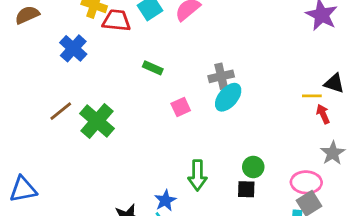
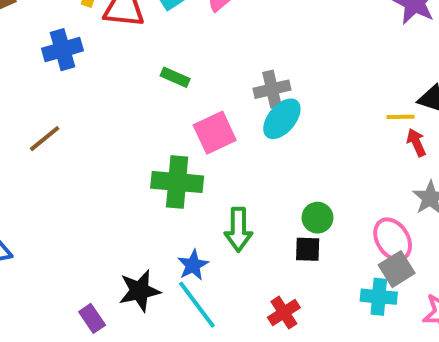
blue cross: (73, 48) -> (62, 50), turned 32
pink square: (181, 107) -> (215, 133), size x1.5
green cross: (97, 121) -> (177, 182), moved, turned -36
pink ellipse: (306, 182) -> (393, 239), turned 56

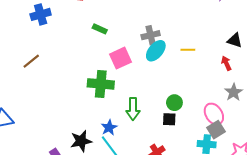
yellow line: (401, 117) -> (188, 50), moved

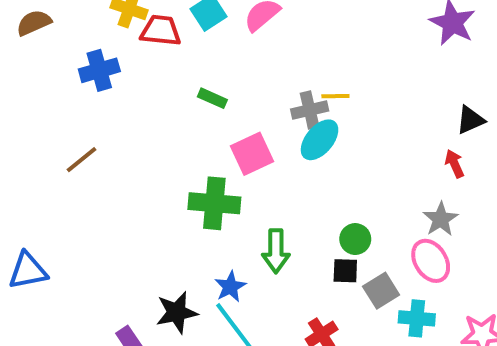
black triangle: (235, 40) -> (470, 120), turned -42
yellow line: (188, 50) -> (335, 96), moved
gray star: (234, 92) -> (441, 219), moved
gray square: (216, 130) -> (381, 291), moved

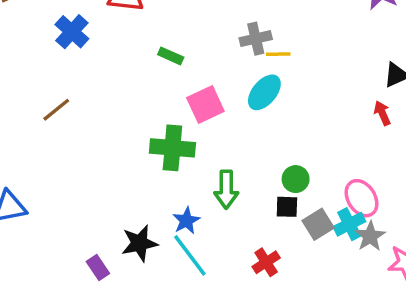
blue cross: (99, 70) -> (72, 32), turned -32
gray cross: (310, 110) -> (256, 39), moved
gray star: (441, 219) -> (370, 236), moved
cyan cross: (417, 318) -> (349, 224), moved, turned -32

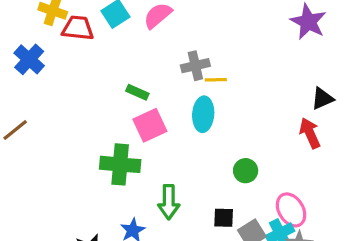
green rectangle: (171, 56) -> (137, 92), moved
cyan ellipse: (264, 92) -> (203, 114), turned -36
red arrow: (382, 113) -> (310, 133), size x1.4
green circle: (296, 179) -> (246, 171), moved

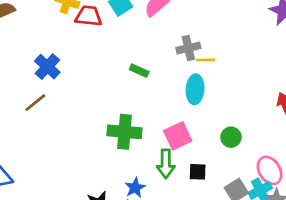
blue cross: (29, 59) -> (47, 67), moved
pink square: (150, 125) -> (178, 136), moved
black square: (224, 218) -> (198, 172), moved

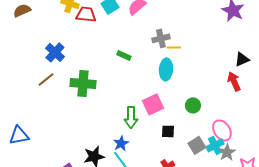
green cross: (125, 132) -> (83, 83), moved
green arrow: (166, 164) -> (131, 117), moved

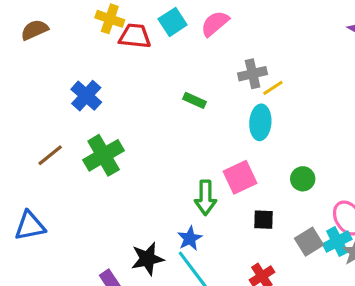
yellow line: (174, 47) -> (273, 88), turned -32
brown line: (46, 79) -> (50, 155), moved
green cross: (83, 83) -> (104, 155), moved, turned -35

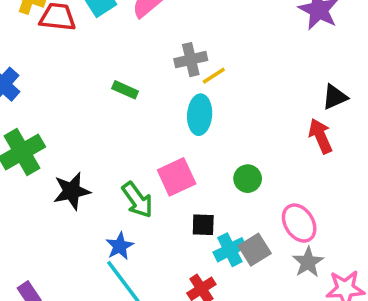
green arrow: (205, 198) -> (137, 200), turned -36
cyan cross: (337, 242) -> (230, 250), moved
black star: (147, 259) -> (72, 191), moved

